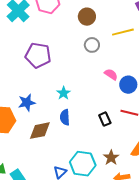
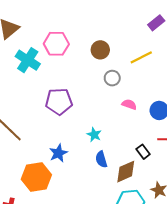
pink semicircle: (111, 74) -> (129, 104), moved
brown diamond: (40, 131) -> (126, 172), moved

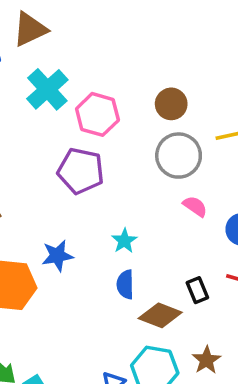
pink hexagon: (56, 44) -> (97, 114), moved
gray circle: (112, 78) -> (179, 156), size x1.6
brown diamond: (126, 172) -> (160, 315), turned 30

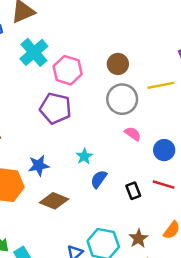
blue semicircle: (125, 284) -> (99, 179), moved, turned 36
brown diamond: (160, 315) -> (54, 201), moved

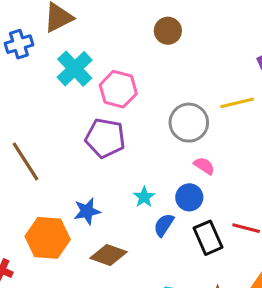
brown circle: (118, 64) -> (168, 31), moved
blue circle: (164, 150) -> (189, 197), moved
black rectangle: (133, 191) -> (208, 238), size x1.5

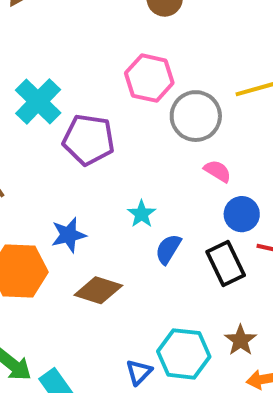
cyan cross: (75, 69) -> (38, 101), moved
pink hexagon: (118, 89) -> (149, 78), moved
blue circle: (189, 197) -> (242, 214), moved

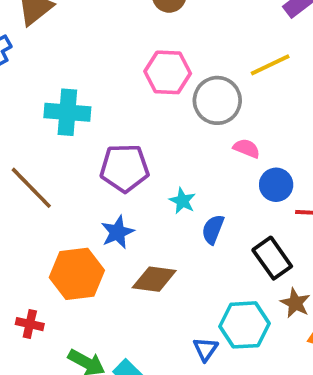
cyan cross: (38, 101) -> (67, 112), turned -30
purple pentagon: (89, 140) -> (124, 168), moved
black rectangle: (226, 264) -> (272, 258), moved

